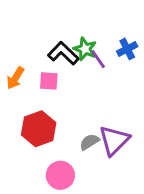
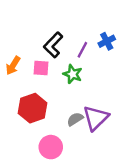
green star: (85, 49) -> (73, 74), moved
black L-shape: (63, 53) -> (53, 45), turned -90
purple line: (98, 59) -> (82, 50), turned 63

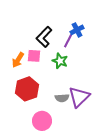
blue cross: (107, 41) -> (77, 30), moved
orange arrow: (13, 66) -> (18, 60), moved
gray semicircle: (75, 119) -> (62, 98), turned -152

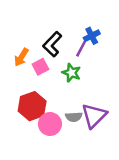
pink square: (34, 56) -> (40, 67), turned -32
orange arrow: (18, 60) -> (21, 57), moved
pink circle: (42, 121) -> (50, 124), moved

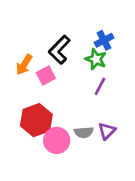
purple line: (81, 49) -> (100, 86), moved
green star: (71, 73) -> (96, 59), moved
purple triangle: (94, 116) -> (107, 131), size x0.6

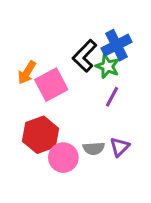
blue cross: (104, 40) -> (117, 45), size x1.4
black L-shape: (59, 50) -> (85, 56), moved
pink square: (46, 75) -> (51, 85), size x1.5

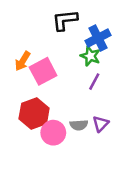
black L-shape: (85, 56) -> (65, 20), moved, turned 40

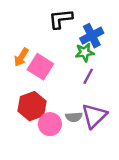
green star: (90, 56) -> (85, 52), turned -30
pink square: (43, 71) -> (40, 67), turned -30
purple triangle: (101, 124) -> (94, 116), size x1.6

